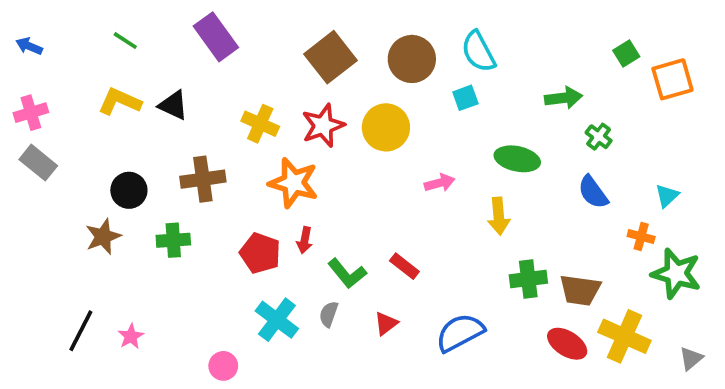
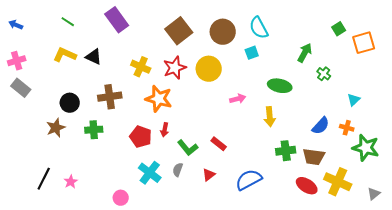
green arrow: (563, 98) -> (305, 53), turned -54
blue semicircle: (593, 192) -> (321, 126), moved, turned -102
cyan triangle: (667, 196) -> (354, 100), moved

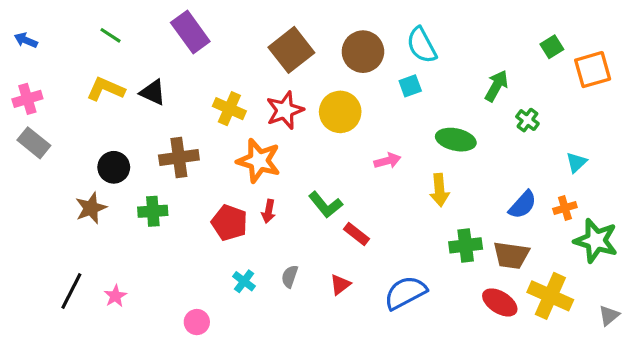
orange cross: (347, 128) -> (565, 208), turned -32
green L-shape: (188, 148) -> (325, 205), moved
cyan cross: (150, 173) -> (244, 281), size x0.6

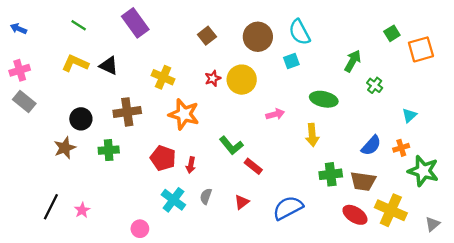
brown square: (291, 50) -> (207, 36), size x0.6
red star: (285, 110) -> (213, 78), moved, size x0.6
red arrow: (268, 211) -> (191, 165), moved
cyan cross: (244, 281) -> (173, 200), size x1.5

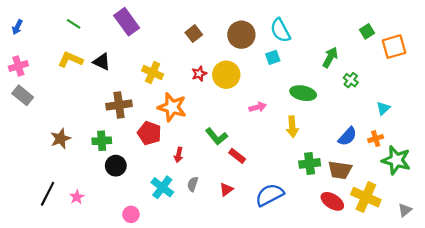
blue arrow: (18, 29) -> (17, 27), turned -88
black circle: (81, 119) -> (116, 166), moved
red pentagon: (163, 158) -> (149, 133), moved

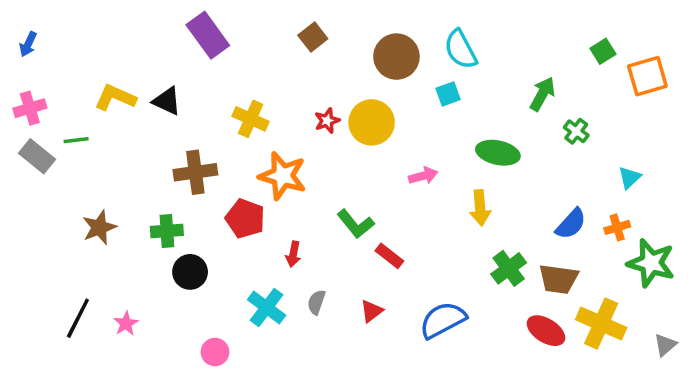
green line: (74, 24) -> (76, 140), moved, turned -40
brown square: (194, 34) -> (313, 37), moved
green cross: (310, 163) -> (509, 268), turned -30

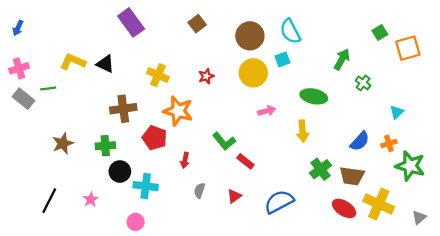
yellow circle: (372, 122) -> (253, 73), moved
cyan cross: (267, 308) -> (146, 186), moved, turned -30
pink star: (126, 324) -> (91, 199), moved

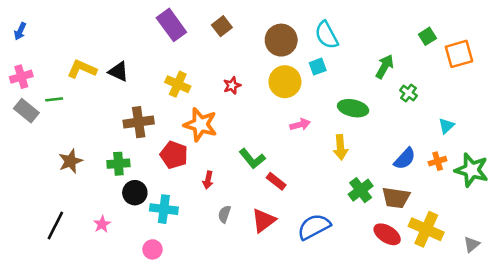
purple rectangle: (131, 22) -> (171, 25), moved
green star: (410, 166) -> (472, 170), moved
red triangle: (234, 196) -> (263, 220), size x1.5

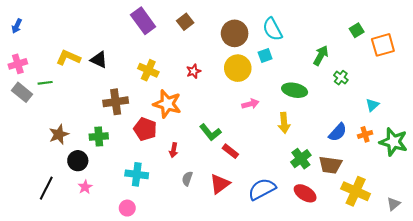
black circle: (135, 193) -> (78, 161), moved
red ellipse: (387, 234) -> (305, 193), moved

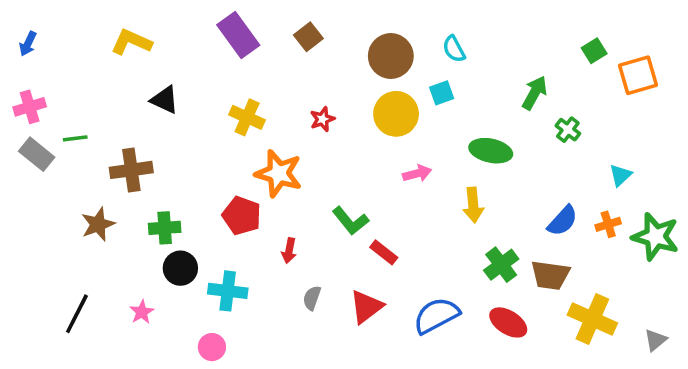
cyan semicircle: (272, 29) -> (454, 49), size x0.7
yellow L-shape: (68, 58) -> (131, 42), moved
brown cross: (116, 102) -> (131, 170), moved
black circle: (78, 161) -> (180, 268), moved

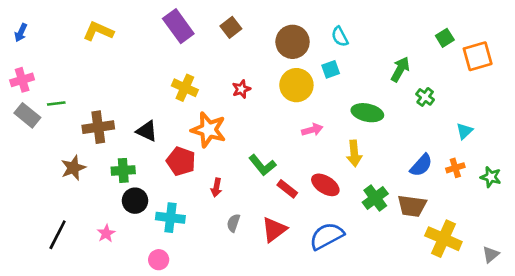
black triangle: (165, 100) -> (147, 131), moved
green star: (656, 237) -> (491, 177), size x0.6
red ellipse: (508, 322) -> (325, 185), moved

